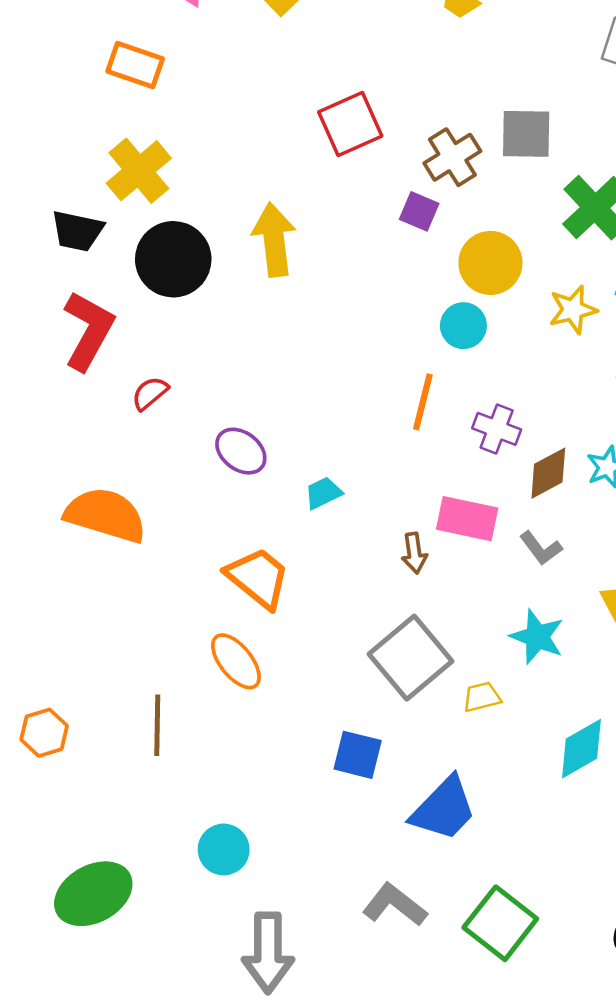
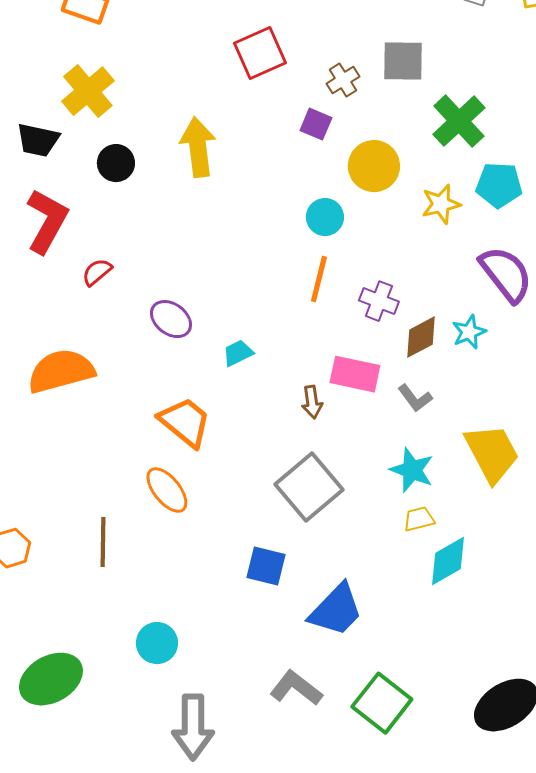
brown cross: (452, 157) -> (343, 80), size x0.7
black circle: (173, 259) -> (116, 163), size x0.6
cyan circle: (463, 326) -> (325, 217), moved
orange semicircle: (106, 515) -> (61, 371), turned -32
yellow trapezoid: (482, 697) -> (419, 519), moved

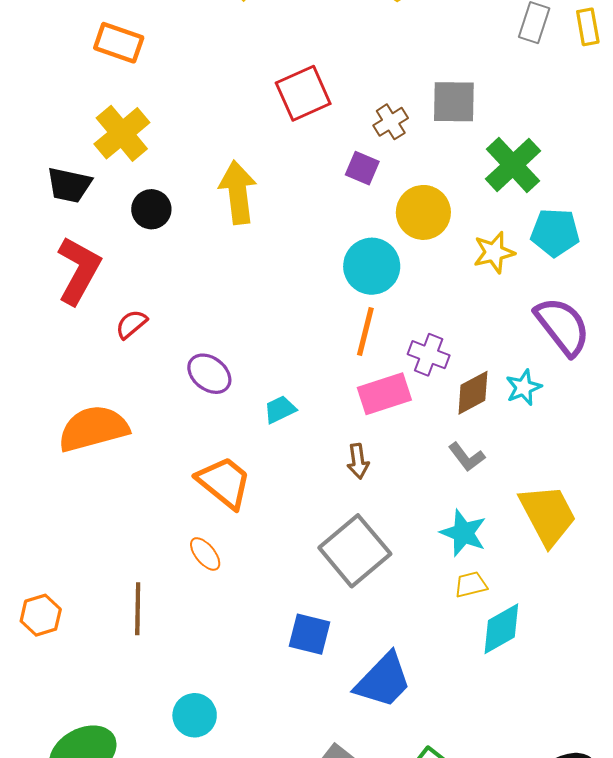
cyan circle: (325, 217) -> (372, 266), size x1.4
pink rectangle: (355, 374) -> (384, 394), moved, turned -30
orange ellipse: (167, 490) -> (205, 554), size x0.7

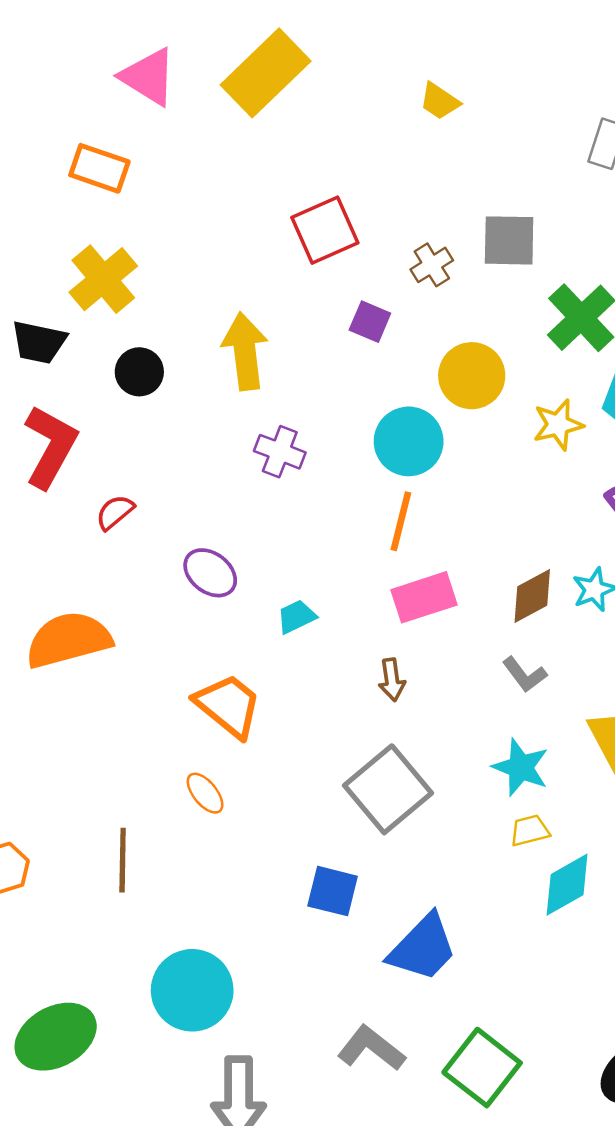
purple square: (362, 168) -> (370, 322), moved
purple cross: (429, 355) -> (280, 452), moved
cyan circle: (195, 715) -> (192, 990), size x1.5

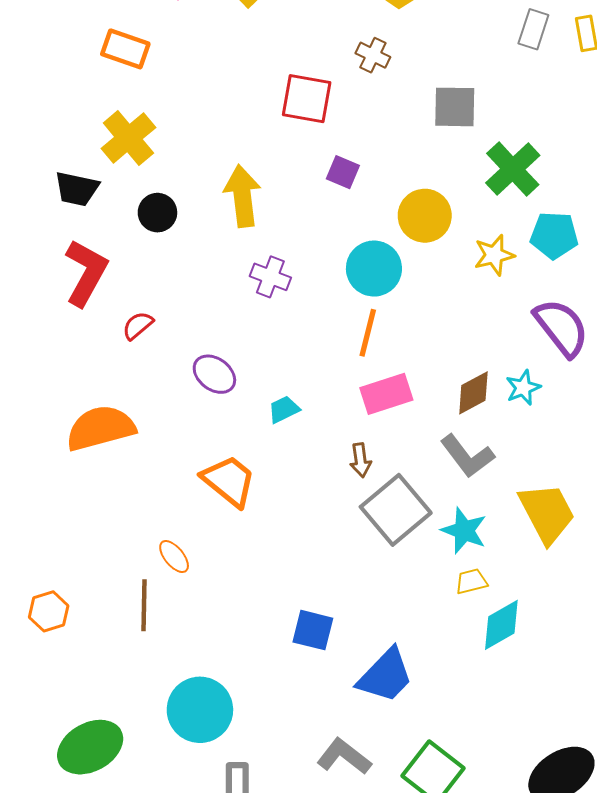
red square: (325, 230) -> (307, 99), turned 34
brown cross: (432, 265) -> (373, 55), moved, turned -32
gray L-shape: (525, 675) -> (467, 456), size x1.5
gray square: (388, 789) -> (396, 510), moved
orange ellipse: (205, 793) -> (174, 557), moved

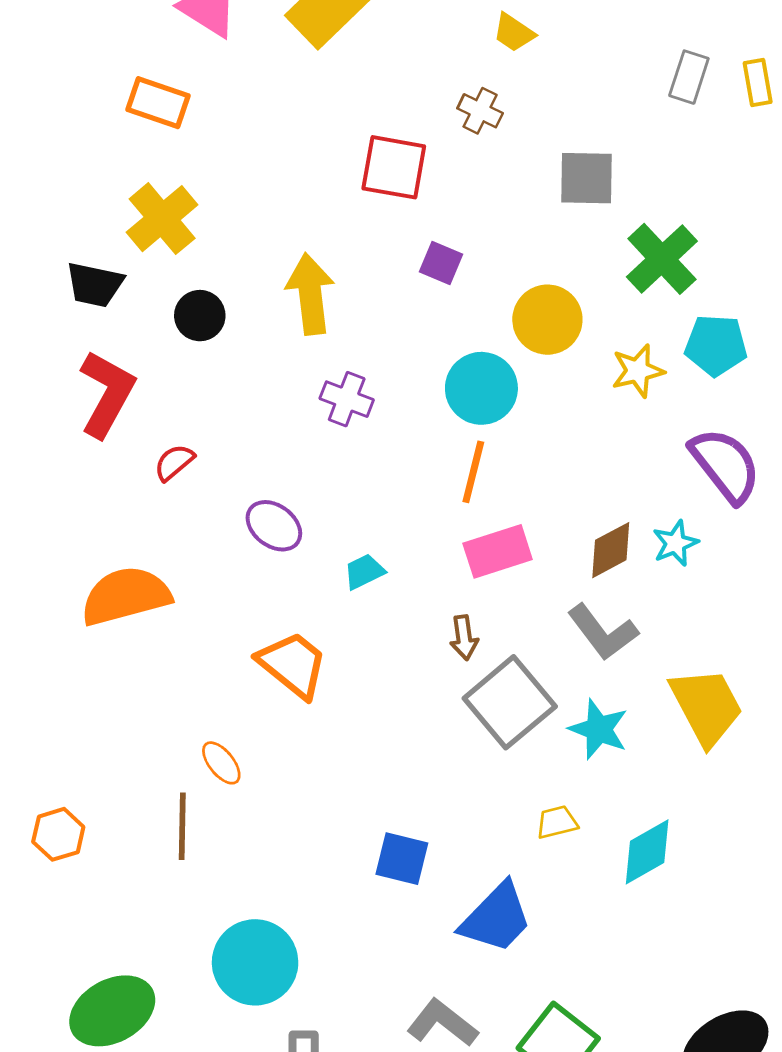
yellow trapezoid: (471, 581) -> (557, 822), moved

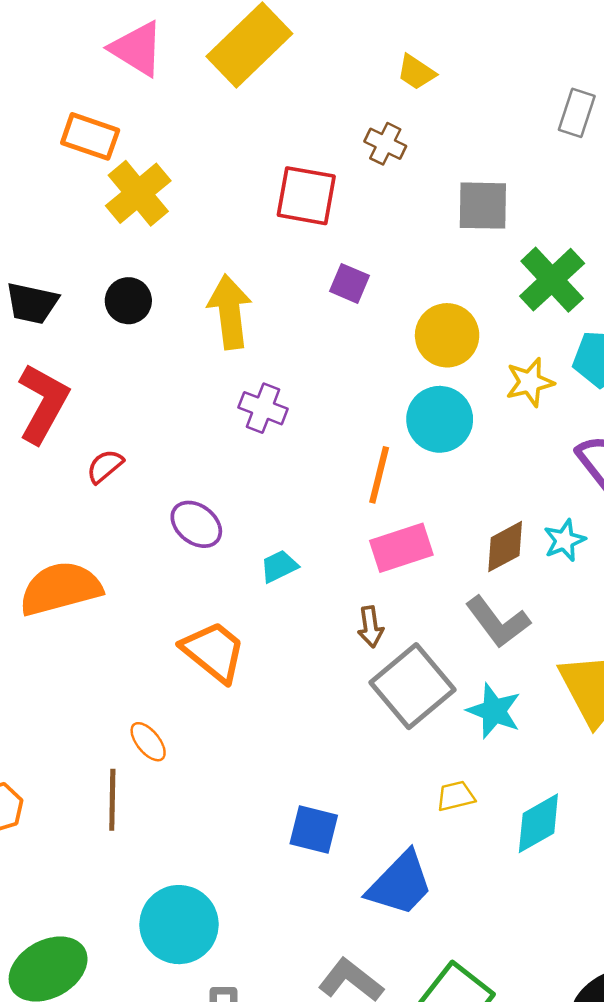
yellow cross: (162, 219) -> (138, 193), moved
black circle: (200, 316) -> (128, 301), moved
cyan circle: (481, 388) -> (440, 419), moved

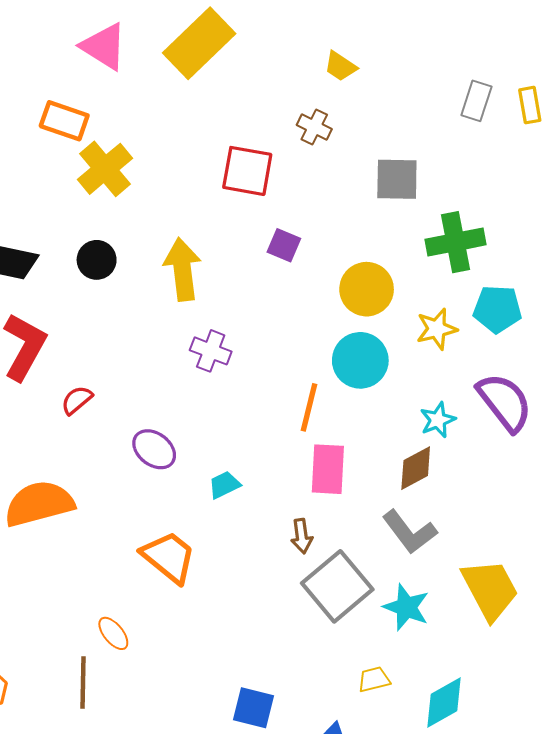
green cross: (552, 280) -> (455, 242), turned 32
cyan star: (564, 540) -> (438, 420), moved
pink rectangle: (401, 548) -> (328, 469), turned -69

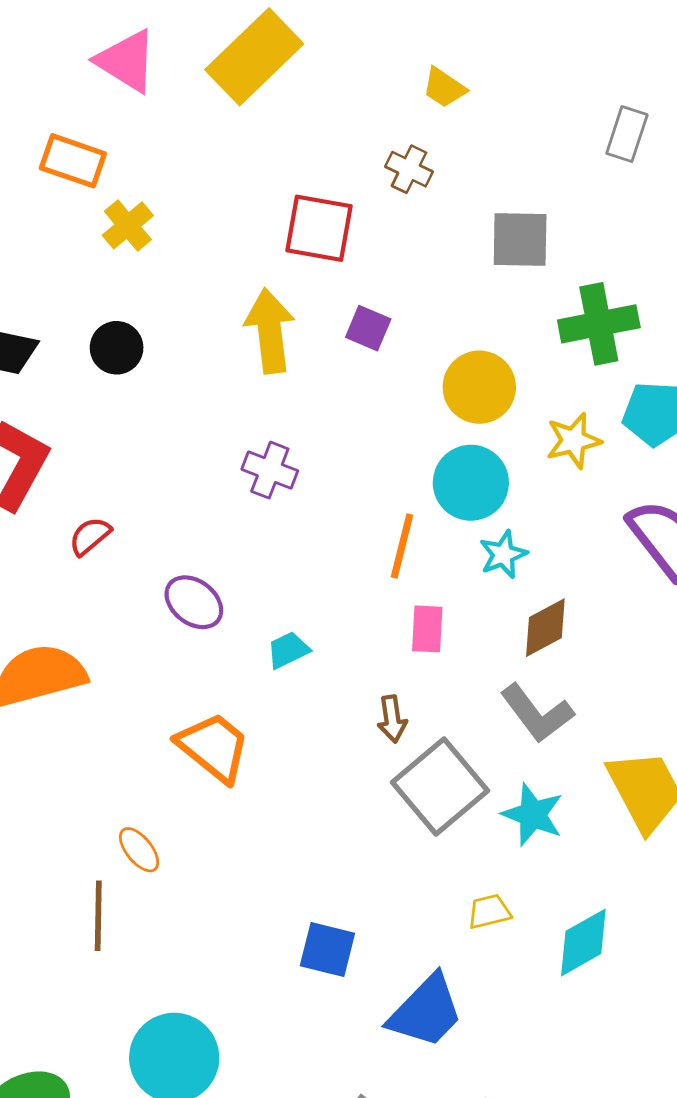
yellow cross: (105, 169) -> (128, 225), size x0.7
yellow arrow: (182, 269) -> (270, 331), moved
cyan star: (438, 420) -> (503, 554), moved
pink rectangle: (328, 469) -> (427, 629), size x0.7

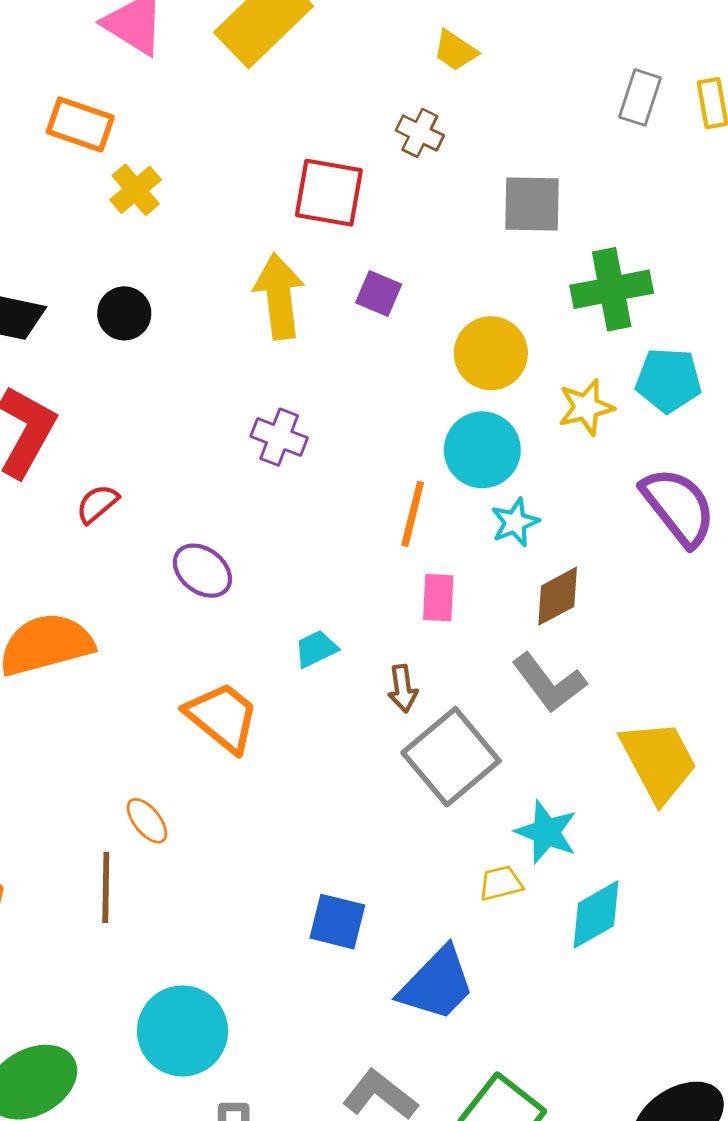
cyan trapezoid: (288, 650) -> (316, 649), moved
cyan star: (533, 815) -> (546, 832), moved

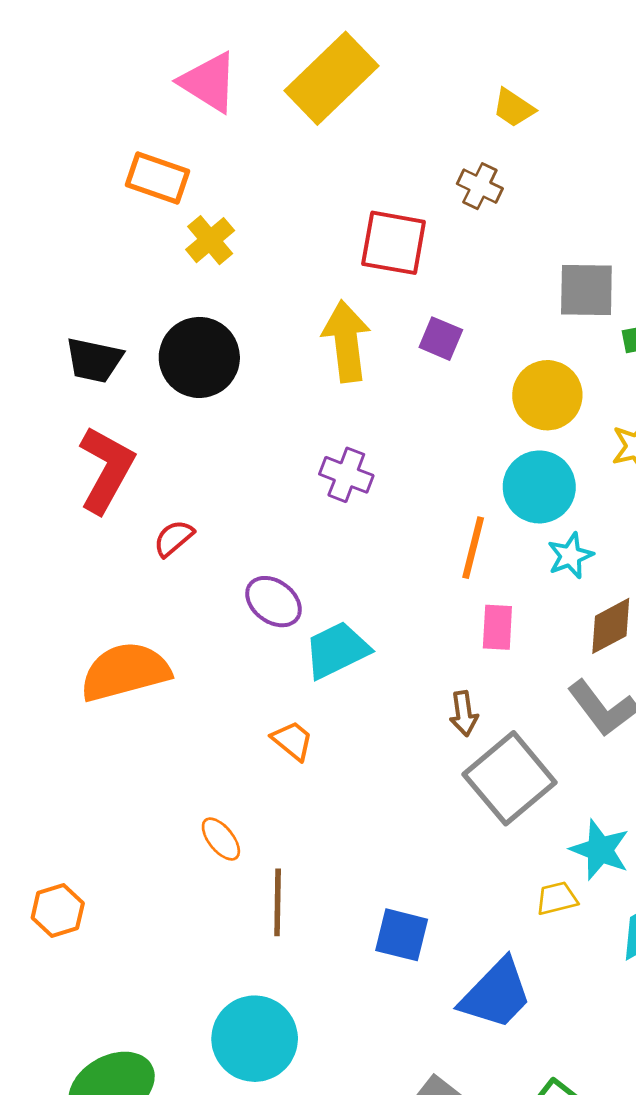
gray square: (532, 204) -> (586, 290), moved
black circle: (124, 313) -> (199, 357), size x1.6
cyan trapezoid: (316, 649) -> (337, 650), moved, size x1.6
orange trapezoid: (222, 717) -> (292, 741), size x0.6
brown line: (106, 887) -> (278, 902), moved

